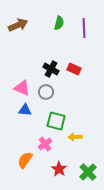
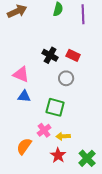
gray circle: (46, 92) -> (66, 78), moved
yellow arrow: (75, 137) -> (63, 136), moved

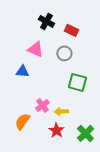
black cross: (50, 55) -> (46, 21), moved
pink triangle: (21, 74) -> (35, 49), moved
green square: (55, 107) -> (77, 82), moved

